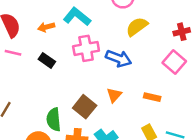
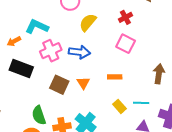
black rectangle: (47, 60) -> (21, 69), size x1.6
brown square: (85, 107) -> (59, 85), moved

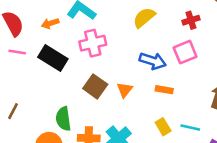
pink square: (126, 44) -> (185, 52), turned 30
blue arrow: (79, 52) -> (153, 61), moved

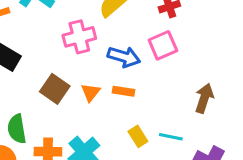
pink cross: (93, 43) -> (79, 37), moved
orange rectangle: (164, 90) -> (124, 91), moved

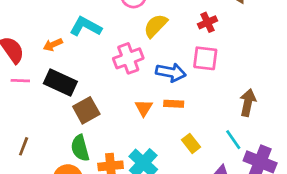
pink square: (163, 45) -> (205, 58), turned 36
brown square: (55, 89) -> (86, 110), moved, turned 32
cyan line: (171, 137) -> (233, 140), moved, turned 50

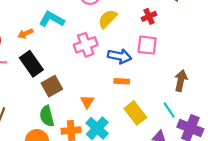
black rectangle: (60, 82) -> (31, 64), turned 30
orange triangle: (144, 108) -> (87, 102), moved
yellow rectangle: (191, 143) -> (135, 113), size x1.5

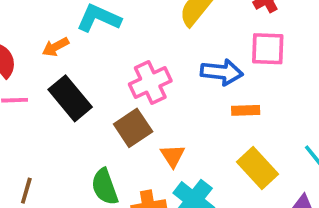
pink cross: (86, 45) -> (150, 83), moved
orange rectangle: (122, 81) -> (246, 110), moved
brown square: (52, 86) -> (133, 128), moved

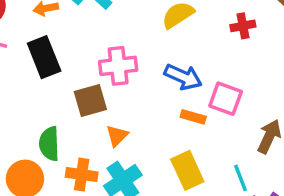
pink square: (268, 49) -> (226, 99), moved

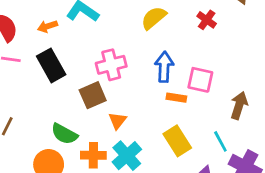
red cross: (243, 26) -> (207, 20), turned -36
blue arrow: (183, 77) -> (164, 67), turned -104
green semicircle: (49, 144) -> (64, 134), turned -52

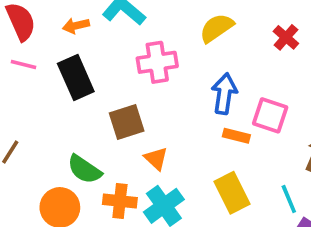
pink cross: (111, 65) -> (157, 62), moved
orange triangle: (117, 121) -> (156, 159), turned -30

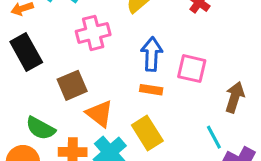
orange rectangle: (236, 136) -> (151, 90), moved
orange triangle: (156, 159) -> (100, 114), size x1.4
yellow rectangle: (232, 193) -> (147, 133), moved

